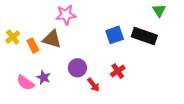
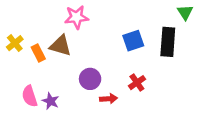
black rectangle: (144, 36) -> (168, 42), turned 75
purple star: (43, 77) -> (51, 101), moved
pink semicircle: (25, 83) -> (30, 96), turned 36
red arrow: (93, 85) -> (109, 99), turned -56

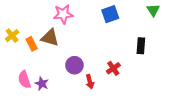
blue square: (133, 41) -> (110, 14), moved
black rectangle: (168, 42) -> (141, 46), moved, size x0.7
red arrow: (109, 99) -> (90, 82), turned 80

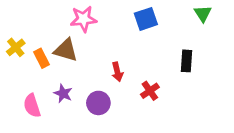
purple circle: (74, 65) -> (98, 103), moved
red arrow: (90, 82) -> (117, 72), moved
purple star: (42, 84) -> (63, 93), moved

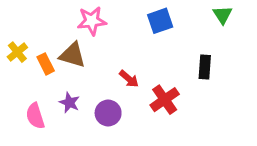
red arrow: (117, 72) -> (129, 79), turned -36
red cross: (150, 91) -> (165, 100), size x1.4

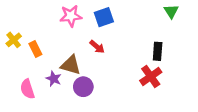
blue square: (160, 21) -> (104, 17), moved
brown triangle: (72, 55) -> (71, 65), moved
red arrow: (129, 79) -> (97, 47), moved
red cross: (165, 100) -> (151, 76), moved

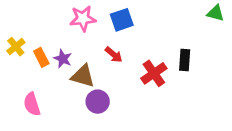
green triangle: (171, 11) -> (216, 13), moved, turned -42
red cross: (151, 76) -> (154, 73), moved
purple star: (54, 79) -> (63, 59), moved

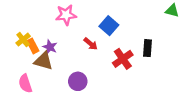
blue square: (122, 20) -> (109, 26), moved, turned -30
yellow cross: (16, 47) -> (23, 40), moved
brown triangle: (83, 76) -> (43, 61), moved

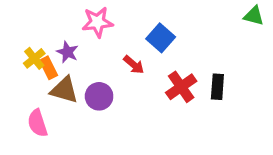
purple star: (50, 47) -> (67, 52), moved
black rectangle: (147, 48) -> (217, 87), moved
purple circle: (78, 81) -> (99, 96), moved

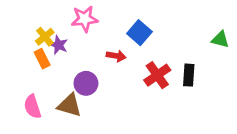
green triangle: (254, 16) -> (220, 39), moved
yellow cross: (34, 58) -> (45, 37), moved
red arrow: (134, 65) -> (116, 56), turned -30
brown triangle: (64, 90) -> (70, 105), moved

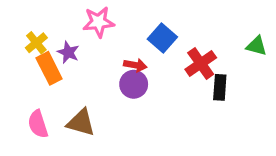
yellow cross: (45, 37) -> (36, 43), moved
orange rectangle: (42, 59) -> (49, 68), size x1.4
red cross: (157, 75) -> (201, 63), moved
purple circle: (86, 83) -> (134, 84), moved

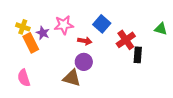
pink star: (99, 22) -> (64, 25), moved
yellow cross: (36, 43) -> (23, 27), turned -32
purple circle: (134, 84) -> (84, 62), moved
brown triangle: (81, 123) -> (72, 78), moved

